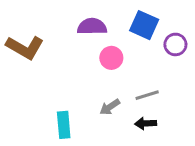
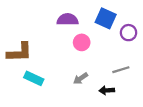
brown L-shape: (25, 47) -> (20, 52), moved, turned -32
gray line: (147, 95) -> (121, 70), moved
cyan rectangle: (64, 125) -> (34, 78), moved, turned -60

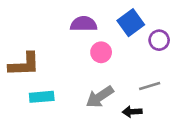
blue square: (106, 18) -> (131, 23), turned 30
cyan rectangle: (34, 78) -> (42, 97), turned -30
gray arrow: (81, 78) -> (100, 97), size x1.5

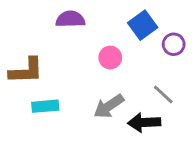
purple semicircle: (84, 24) -> (70, 19), moved
gray line: (150, 86) -> (163, 94), turned 60
black arrow: (132, 112) -> (144, 122), size x1.5

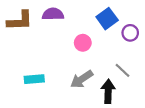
brown L-shape: (26, 71) -> (20, 21), moved
black arrow: (144, 122) -> (108, 91), turned 95

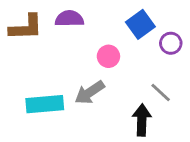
cyan rectangle: (34, 79) -> (45, 104), size x1.4
gray arrow: (82, 79) -> (90, 93), moved

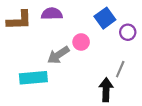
gray arrow: (90, 93) -> (58, 55), moved
gray line: (161, 93) -> (120, 69), turned 70

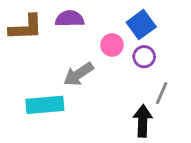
purple circle: (128, 32) -> (144, 57), moved
pink circle: (81, 42) -> (112, 45), moved

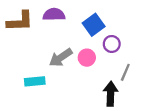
blue square: (141, 25) -> (94, 25), moved
pink circle: (112, 45) -> (87, 58), moved
cyan rectangle: (45, 105) -> (35, 81), size x0.7

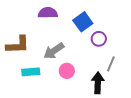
brown L-shape: (20, 21) -> (18, 45), moved
pink circle: (87, 58) -> (67, 71), moved

